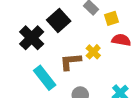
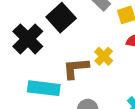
cyan rectangle: (45, 78) -> (44, 88), turned -45

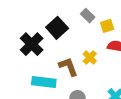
brown L-shape: (76, 68) -> (68, 67), turned 75

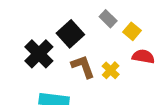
yellow square: (107, 26) -> (132, 31), turned -32
brown L-shape: (68, 67) -> (83, 67), moved

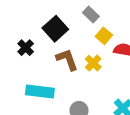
yellow square: (132, 31) -> (104, 36), moved
black cross: (39, 54) -> (26, 48), size x0.6

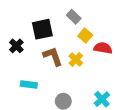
black square: (55, 29) -> (42, 29), turned 30
cyan rectangle: (40, 92) -> (29, 85), size x0.7

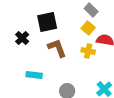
gray rectangle: (74, 17) -> (91, 10), moved
yellow cross: (76, 59) -> (88, 51), moved, turned -32

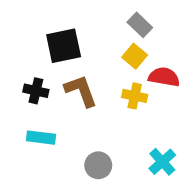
black cross: (22, 38) -> (36, 91), moved, turned -32

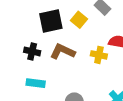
yellow square: (135, 56) -> (79, 20), moved
brown L-shape: (81, 91) -> (63, 51), turned -45

